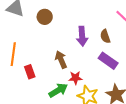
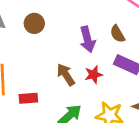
red rectangle: (30, 72) -> (28, 98), turned -64
red star: (75, 78) -> (94, 75), moved

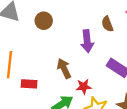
brown semicircle: (117, 34) -> (107, 24), moved
red star: (94, 75) -> (84, 87), moved

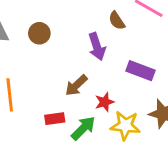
brown arrow: (64, 69) -> (76, 85), turned -96
red rectangle: (29, 84) -> (55, 119), moved

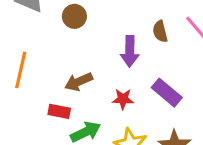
brown arrow: (76, 85) -> (79, 82), moved
red star: (105, 102) -> (123, 99), moved

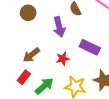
brown circle: (74, 16) -> (28, 13), moved
red rectangle: (59, 111) -> (24, 77), turned -48

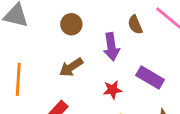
brown arrow: (31, 55) -> (71, 67), moved

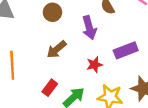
purple rectangle: (150, 78) -> (126, 50), turned -45

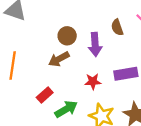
brown circle: (52, 12) -> (67, 36), moved

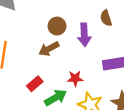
red star: (93, 81) -> (75, 78), moved

